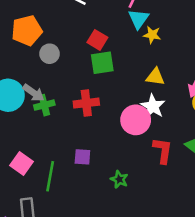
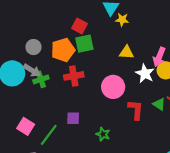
orange pentagon: (27, 31) -> (63, 50), moved
gray circle: (50, 54) -> (33, 47), moved
white star: (153, 106) -> (145, 74), moved
green line: (50, 176) -> (49, 135), turned 30

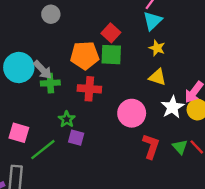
yellow star: (122, 20) -> (157, 48), moved
gray circle: (33, 47) -> (51, 14), moved
pink square: (26, 126) -> (19, 133), turned -30
green star: (103, 134) -> (67, 119), moved

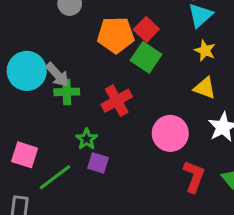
orange pentagon: (85, 55) -> (116, 35), moved
green square: (111, 55) -> (146, 57), turned 30
red cross: (89, 89) -> (117, 101), turned -35

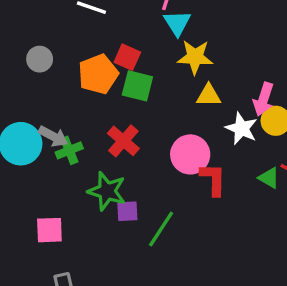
yellow star: (205, 51) -> (195, 57), size x1.5
green star: (87, 139) -> (107, 191), size x1.6
green line: (55, 177) -> (161, 229), moved
red L-shape: (194, 177) -> (213, 179), moved

